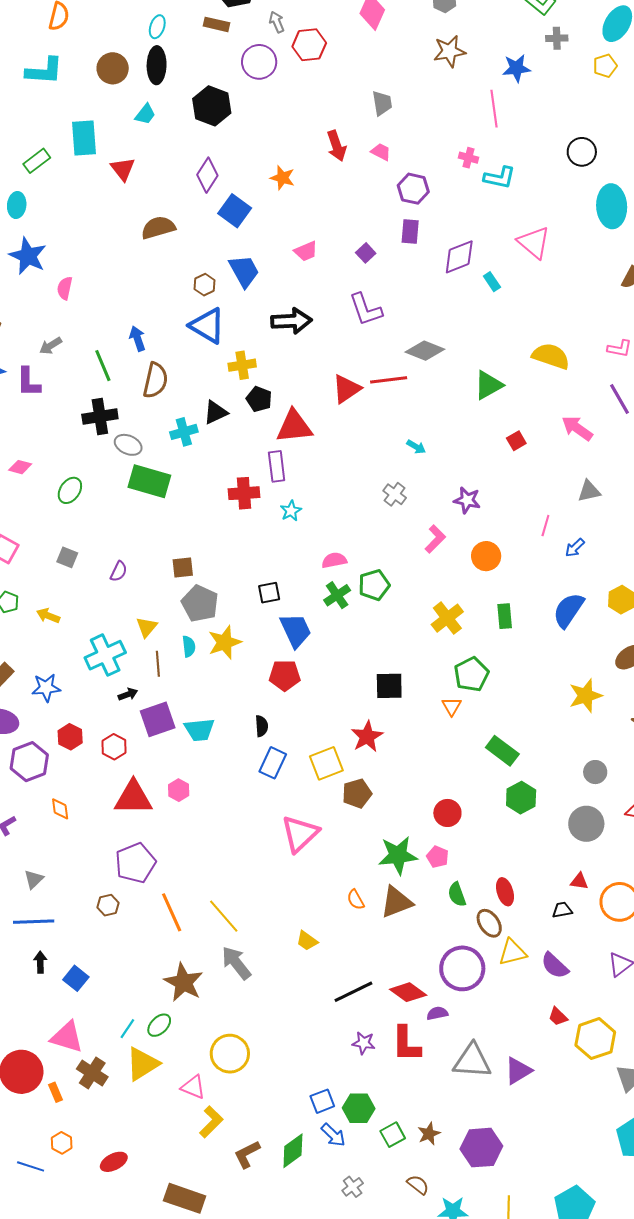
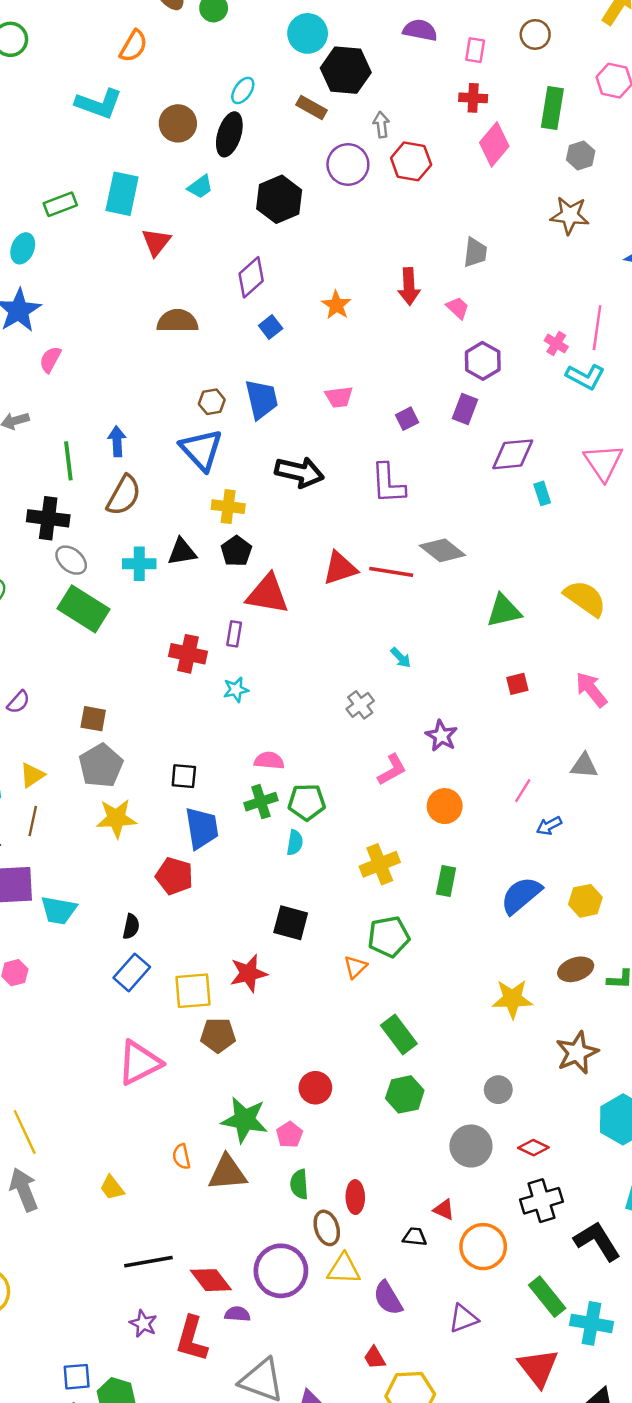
pink line: (494, 109) -> (597, 328), moved
blue square: (235, 211) -> (271, 327), size x0.6
purple rectangle: (277, 466) -> (234, 634), size x0.7
cyan semicircle: (189, 646) -> (295, 843), moved

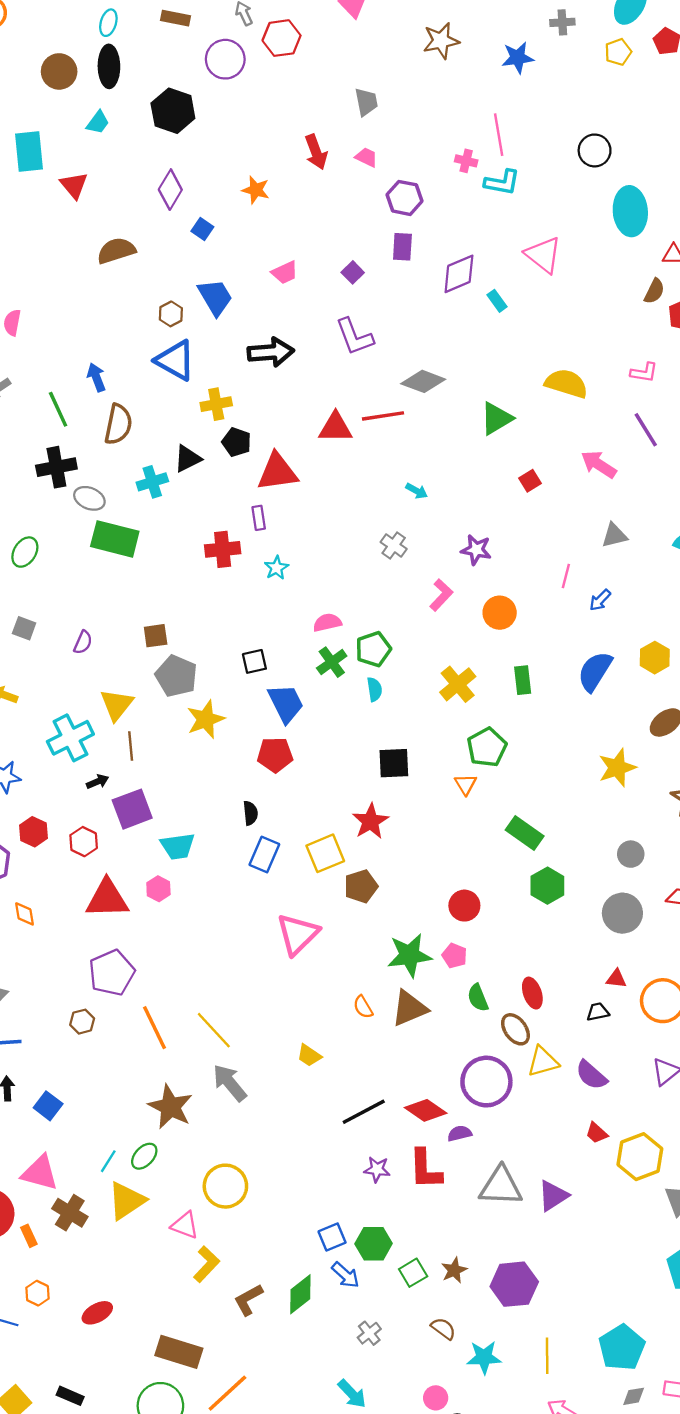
red triangle: (340, 568) -> (335, 428), turned 36
yellow triangle: (32, 775) -> (117, 705), size x1.4
cyan trapezoid: (59, 910) -> (178, 846), moved

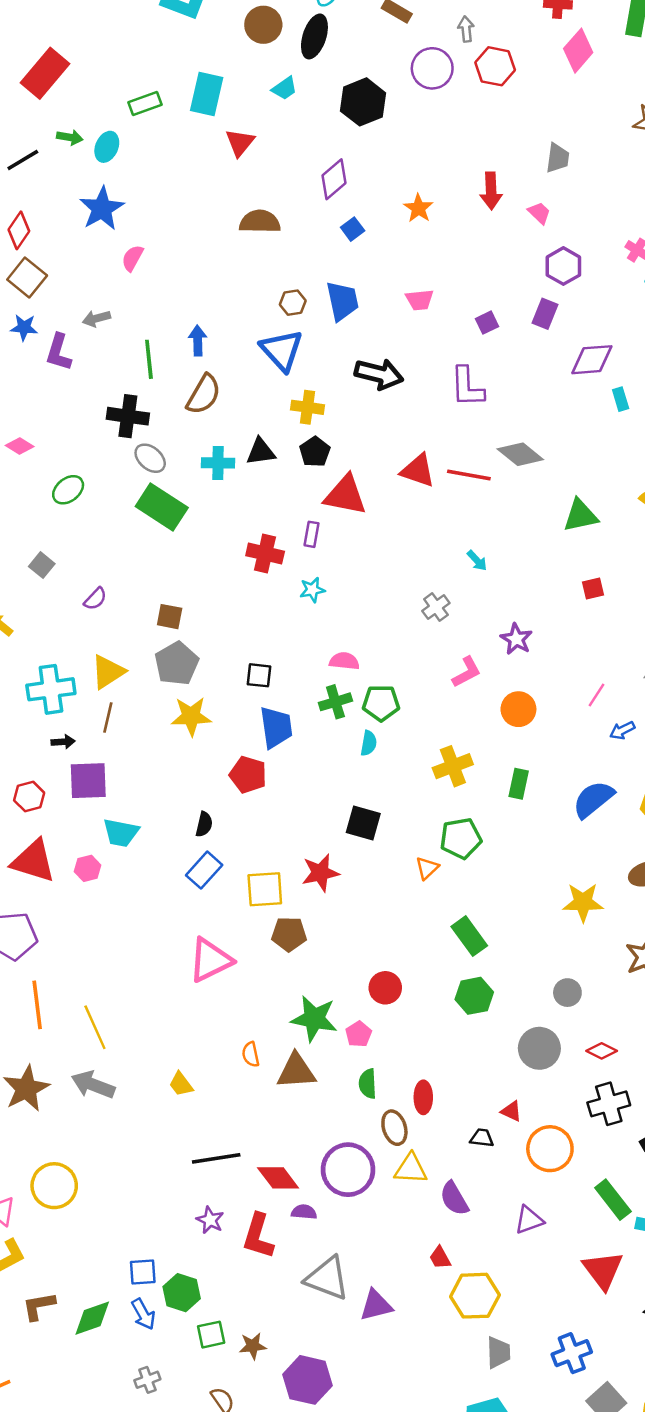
gray arrow: (230, 1083) -> (93, 1085), turned -48

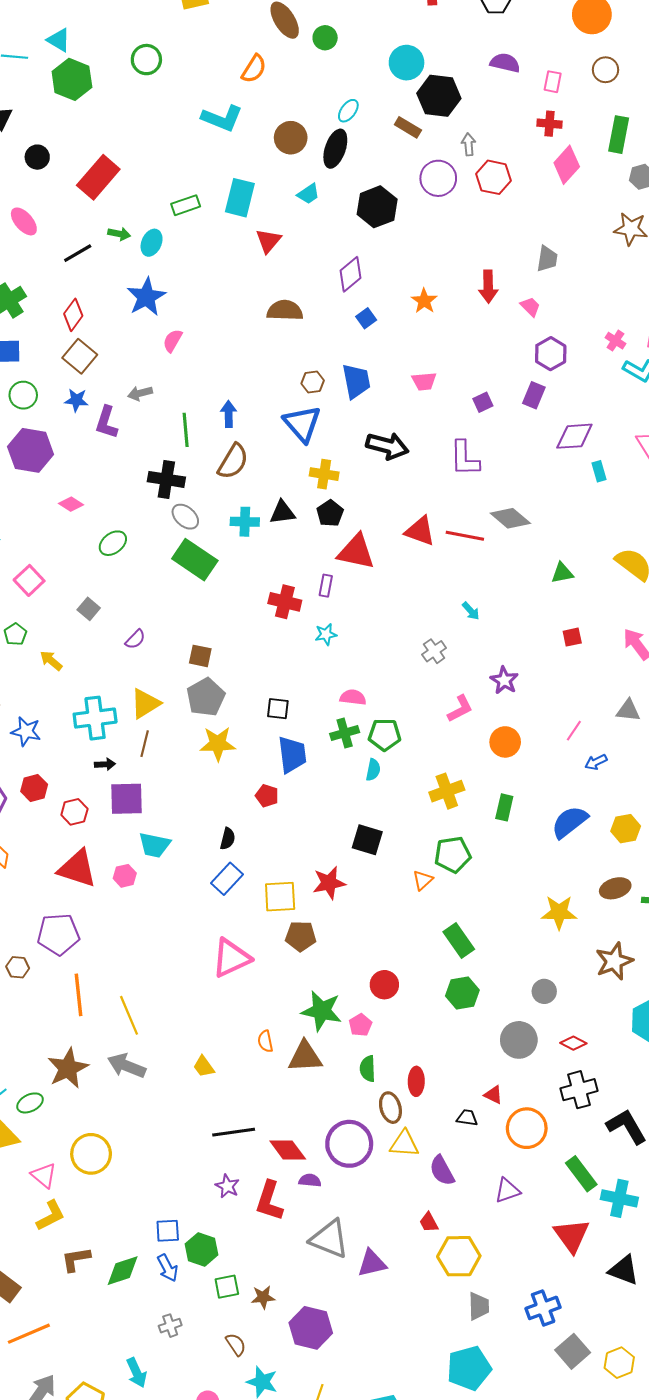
green triangle: (580, 516) -> (562, 573), size x0.7
red pentagon: (248, 775) -> (267, 796), size x0.7

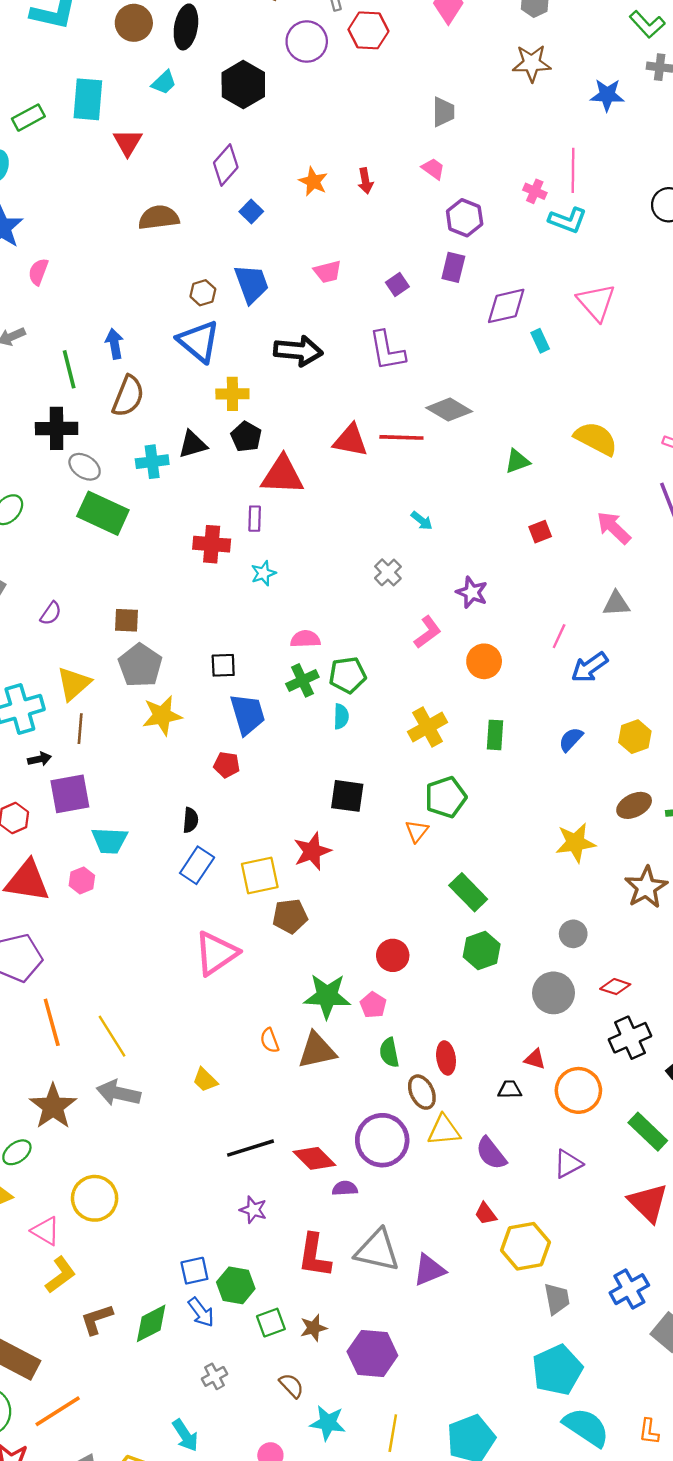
red arrow: (488, 287) -> (365, 181), moved, size x0.7
blue arrow: (596, 762) -> (589, 667), size x1.5
blue semicircle: (570, 822) -> (571, 739), size x0.6
red L-shape: (269, 1201) -> (314, 1256), moved

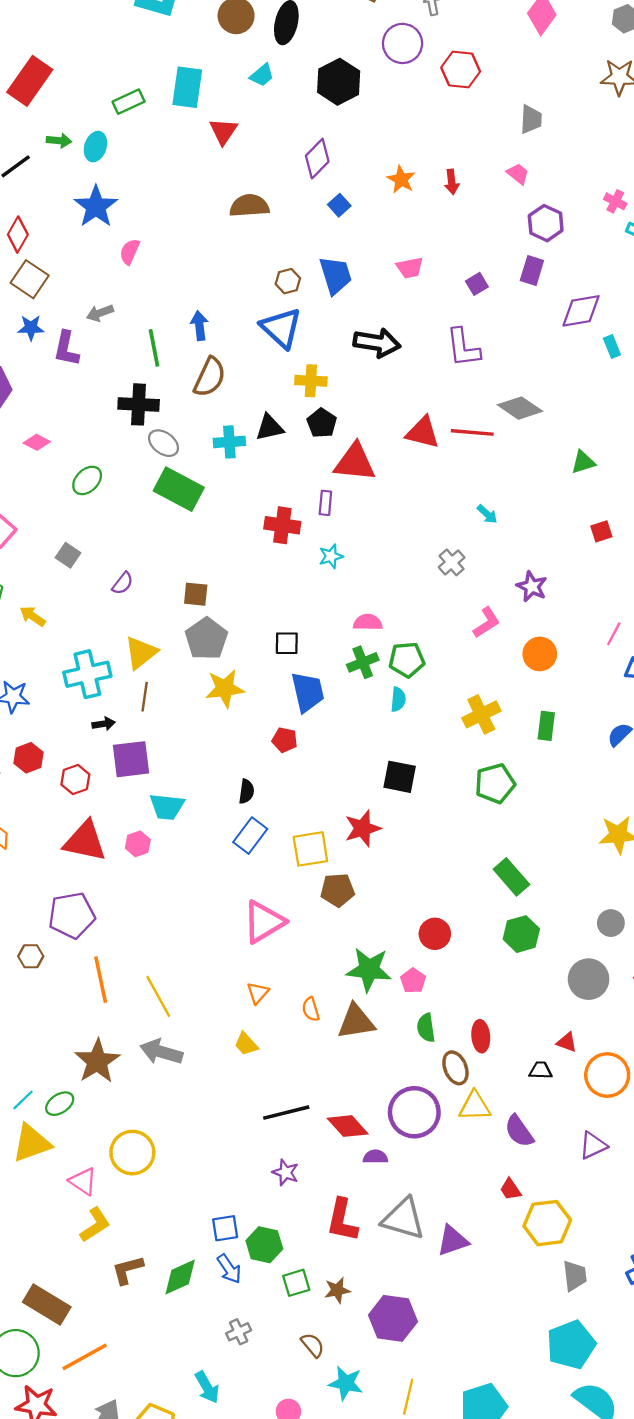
red hexagon: (368, 30) -> (461, 69), moved
orange triangle: (417, 831) -> (258, 993), moved

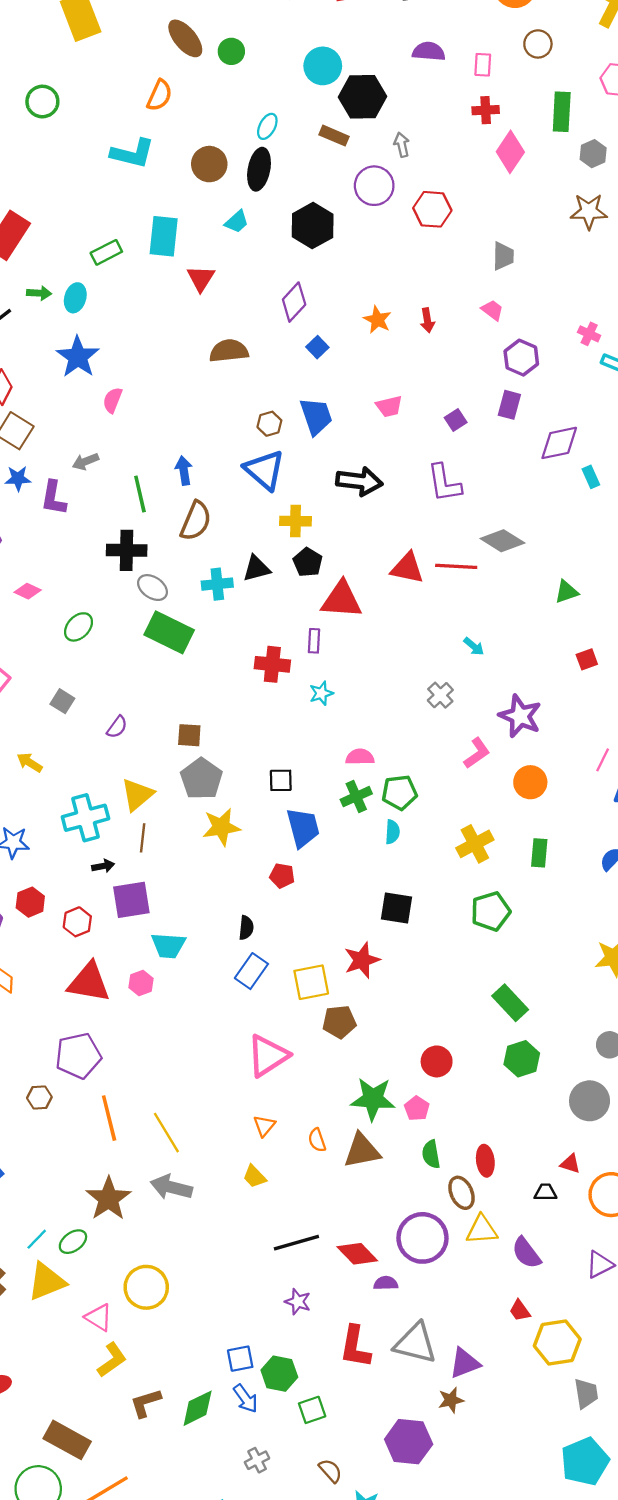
purple star: (532, 587) -> (520, 716), size x1.4
brown star: (337, 1290) -> (451, 1400), moved

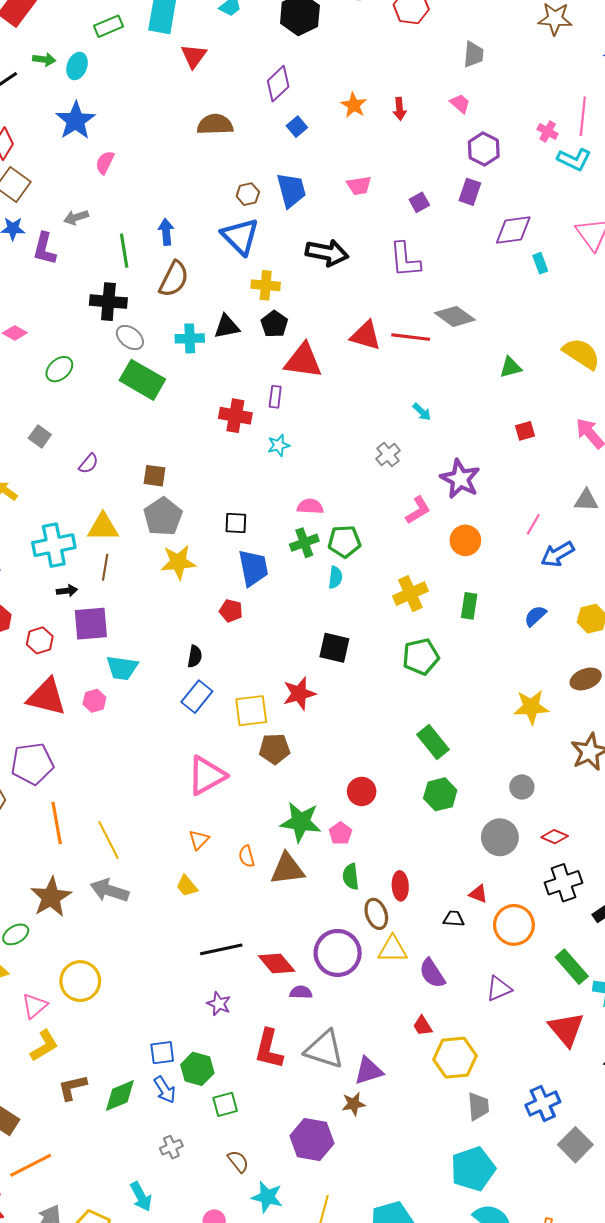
yellow triangle: (137, 795) -> (103, 527), turned 36
pink triangle: (99, 1317) -> (35, 1006), turned 44

